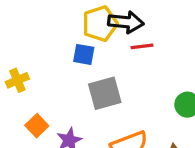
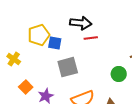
yellow pentagon: (100, 24) -> (39, 35), moved
yellow cross: (17, 80) -> (14, 59), turned -32

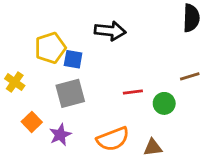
red line: (91, 38) -> (133, 92), moved
gray square: (68, 67) -> (70, 93), moved

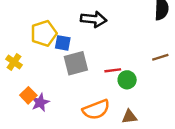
gray square: (70, 93) -> (76, 63), moved
green circle: (164, 103) -> (127, 80), moved
purple star: (60, 135) -> (40, 102), moved

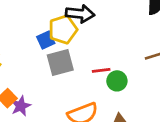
yellow pentagon: (44, 33) -> (63, 30), moved
blue square: (63, 43) -> (46, 40), turned -35

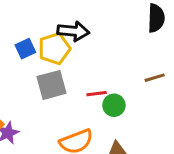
blue square: (46, 40) -> (25, 49), moved

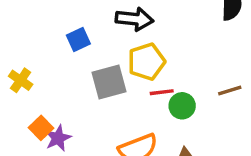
yellow pentagon: (54, 49) -> (146, 62), moved
brown line: (155, 78) -> (230, 90), moved

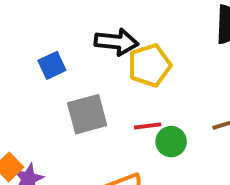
yellow pentagon: (146, 62) -> (150, 65), moved

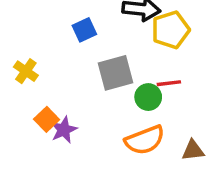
green circle: (171, 142) -> (148, 97), moved

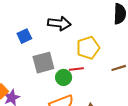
yellow pentagon: (171, 30) -> (88, 48), moved

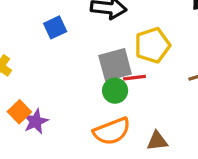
gray square: (43, 63) -> (115, 65), moved

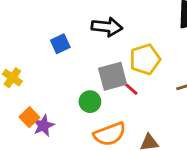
red line: (135, 78) -> (129, 88), turned 48
green circle: (115, 91) -> (90, 102), moved

